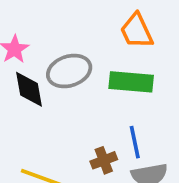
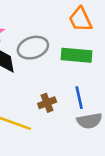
brown cross: (104, 160) -> (47, 103), moved

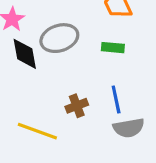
green rectangle: (77, 55) -> (113, 48), size x0.6

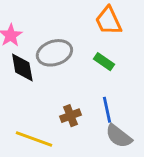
green rectangle: (113, 48) -> (104, 62), turned 30
gray semicircle: (129, 128) -> (119, 136), turned 48

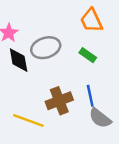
brown cross: (71, 116) -> (59, 101), size x1.5

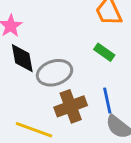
gray ellipse: (46, 48) -> (55, 73), moved

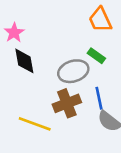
gray ellipse: (55, 73) -> (73, 71), moved

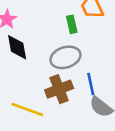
green rectangle: (96, 56) -> (72, 24), moved, turned 42

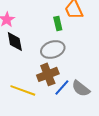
blue line: (91, 84) -> (62, 87), moved, turned 54

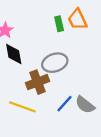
green rectangle: (58, 23) -> (59, 24), moved
brown cross: (48, 74) -> (38, 82), moved

